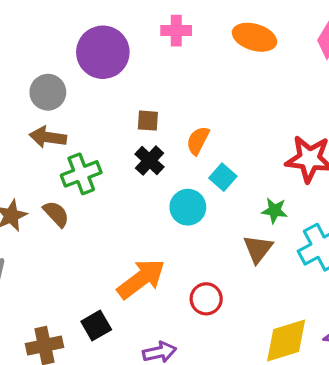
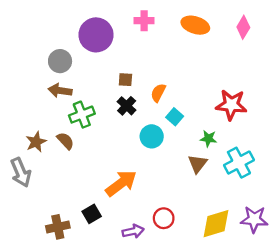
red circle: (206, 299) -> (164, 218), moved

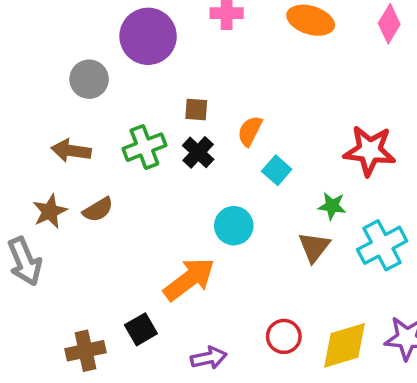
brown arrow: (60, 91) -> (71, 151), moved
green cross: (82, 115) -> (144, 147), moved
cyan circle: (152, 136) -> (234, 226), moved
brown semicircle: (65, 141) -> (98, 210), turned 102
red circle: (164, 218) -> (284, 336), moved

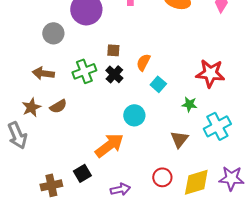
brown triangle: (314, 247) -> (179, 139), moved

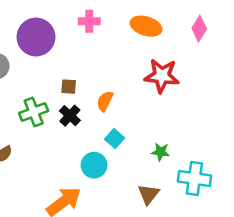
red star: (210, 73) -> (162, 76), moved
cyan square: (158, 84) -> (115, 139), moved
cyan cross: (217, 126) -> (194, 178), turned 36

